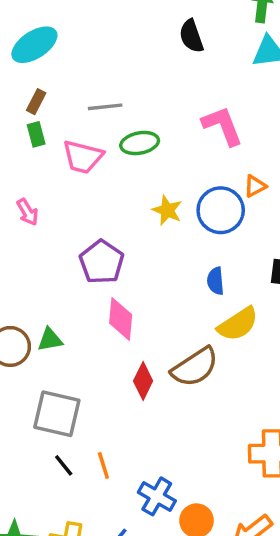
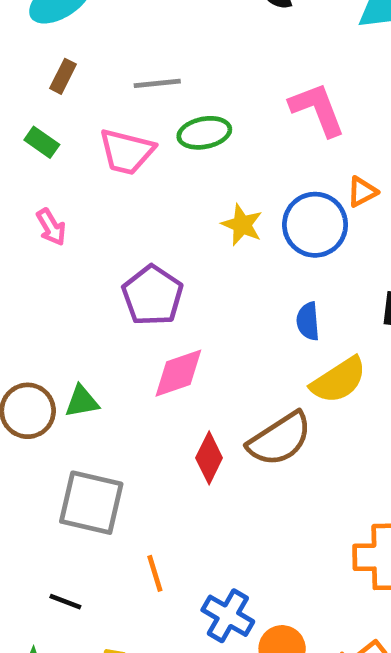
green rectangle: (36, 134) -> (42, 142), moved, turned -40
pink diamond: (121, 319) -> (178, 373), turned 66
black line: (64, 465) -> (65, 602), moved, turned -30

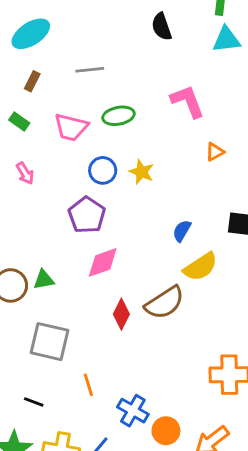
gray line: (157, 83) -> (90, 70), moved
blue circle: (315, 225) -> (103, 170), moved, size x0.7
blue semicircle: (308, 321) -> (182, 231), turned 35

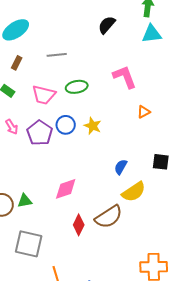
black semicircle: (162, 27) -> (107, 25), turned 60
purple pentagon: (87, 215) -> (40, 133), moved

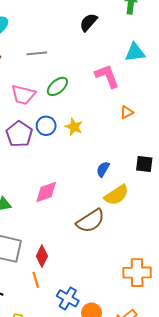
cyan triangle: (152, 34) -> (135, 52), moved
green ellipse: (77, 87) -> (57, 86), turned -30
red diamond: (79, 225) -> (42, 256), moved

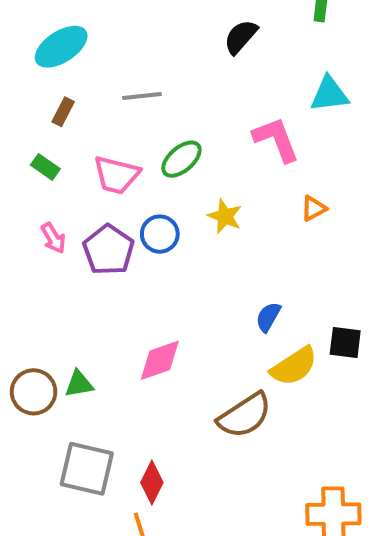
yellow star: (74, 127) -> (225, 216), moved
black square: (144, 164) -> (345, 343), moved

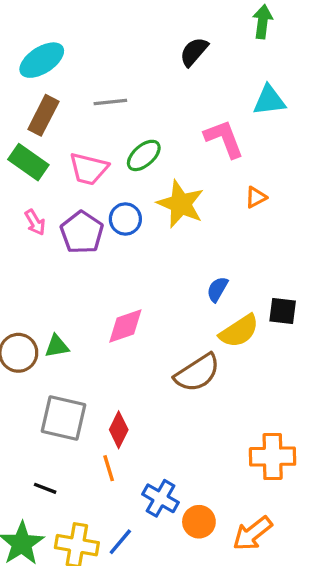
brown rectangle: (63, 112) -> (43, 115), size x1.6
green rectangle: (45, 167) -> (28, 162), size x1.6
yellow star: (225, 216) -> (181, 204), size x1.6

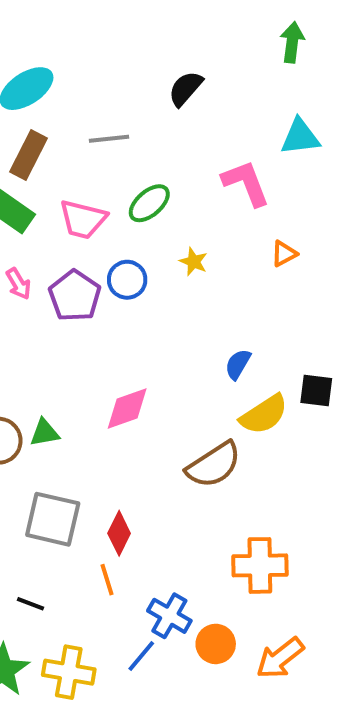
black semicircle: (194, 52) -> (185, 89), moved
yellow star: (181, 204) -> (194, 262), size x0.5
orange cross: (273, 456) -> (260, 565), moved
blue line: (120, 542) -> (141, 656), moved

